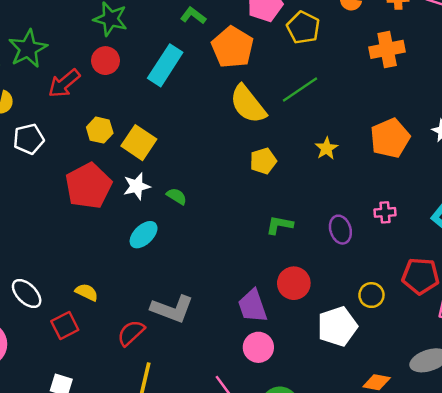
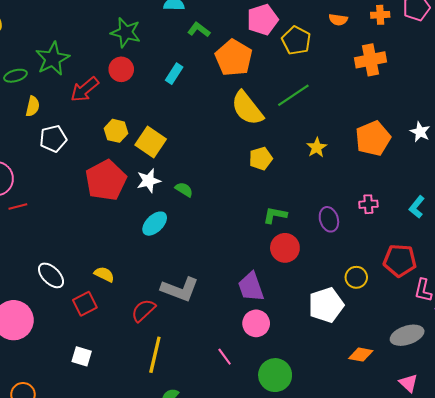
cyan rectangle: (165, 65) -> (174, 74), size x0.6
red circle: (294, 283) -> (285, 248), moved

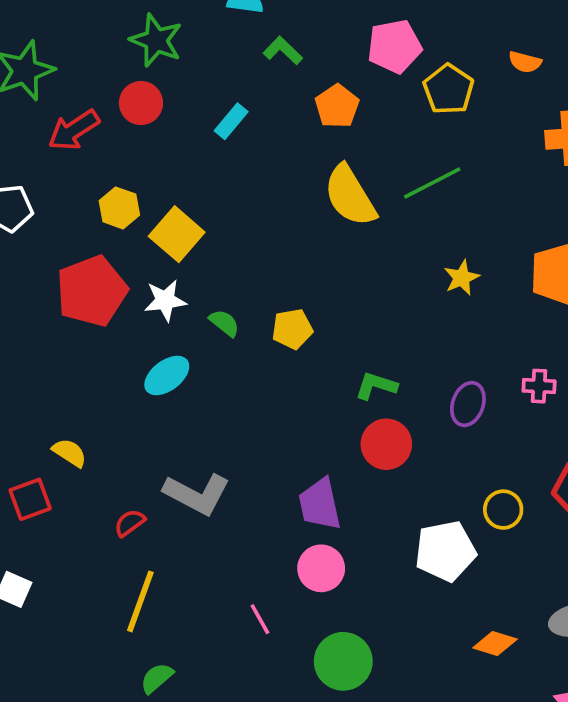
orange pentagon: (234, 58) -> (337, 106), size x0.7
yellow pentagon: (261, 159) -> (292, 329), moved
purple ellipse: (329, 219) -> (468, 404), turned 30
red semicircle: (143, 310) -> (130, 523), size x0.7

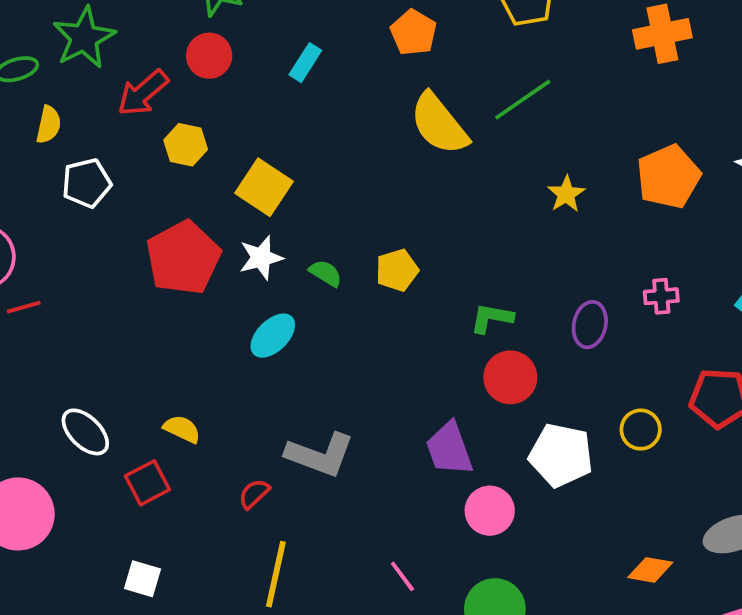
yellow hexagon: (119, 208) -> (186, 145), moved
white pentagon: (445, 551) -> (561, 455), moved, turned 30
pink circle: (321, 568) -> (490, 511), moved

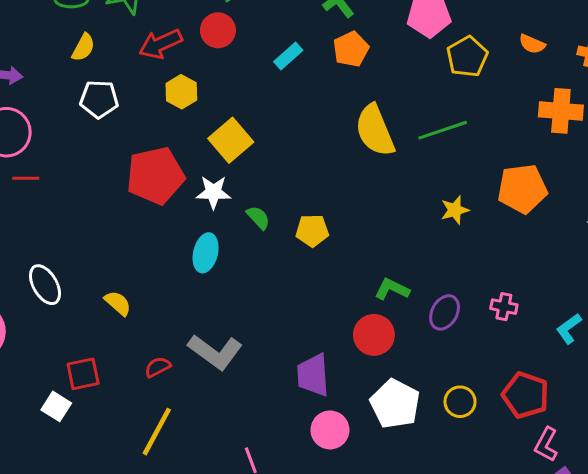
orange pentagon: (414, 33) -> (351, 49), moved
orange pentagon: (668, 177) -> (522, 189), moved
green L-shape: (492, 318) -> (392, 289), moved
cyan ellipse: (273, 336) -> (206, 253), turned -48
red square: (147, 483) -> (83, 374), moved

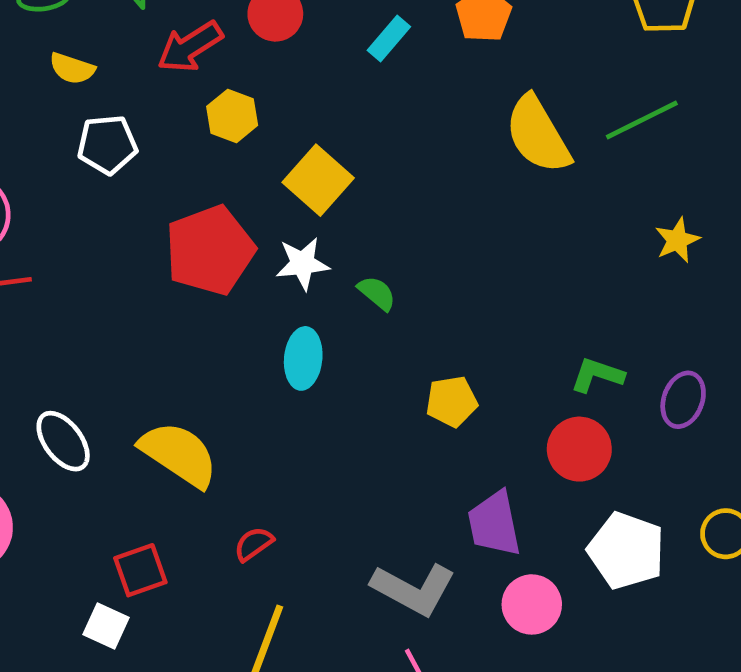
yellow semicircle: (83, 47) -> (72, 68), turned 88
yellow pentagon: (312, 231) -> (452, 401), moved
yellow semicircle: (118, 303) -> (179, 454), size x1.8
gray L-shape: (215, 352) -> (414, 589), moved

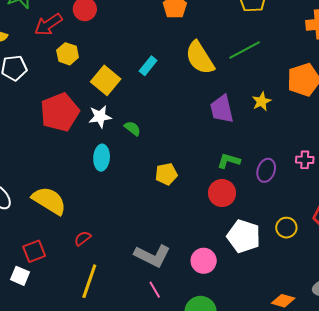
cyan rectangle: (389, 38) -> (148, 66), moved
purple trapezoid: (494, 524) -> (222, 109), moved

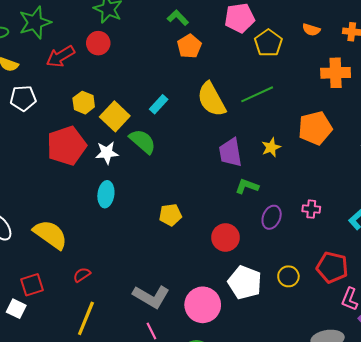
yellow hexagon: (68, 54) -> (84, 103), moved
green semicircle: (132, 128) -> (143, 141), moved, size x1.6
green L-shape: (229, 161) -> (247, 186), moved
pink circle: (204, 261) -> (203, 305), size x1.4

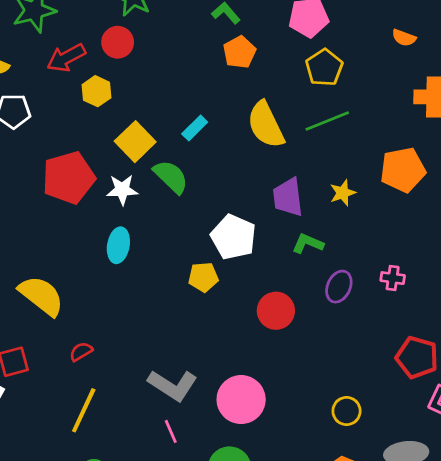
yellow pentagon: (268, 43) -> (324, 68), moved
yellow hexagon: (84, 103) -> (96, 91), moved
yellow circle: (288, 276) -> (347, 411), moved
white pentagon: (245, 282) -> (233, 237), moved

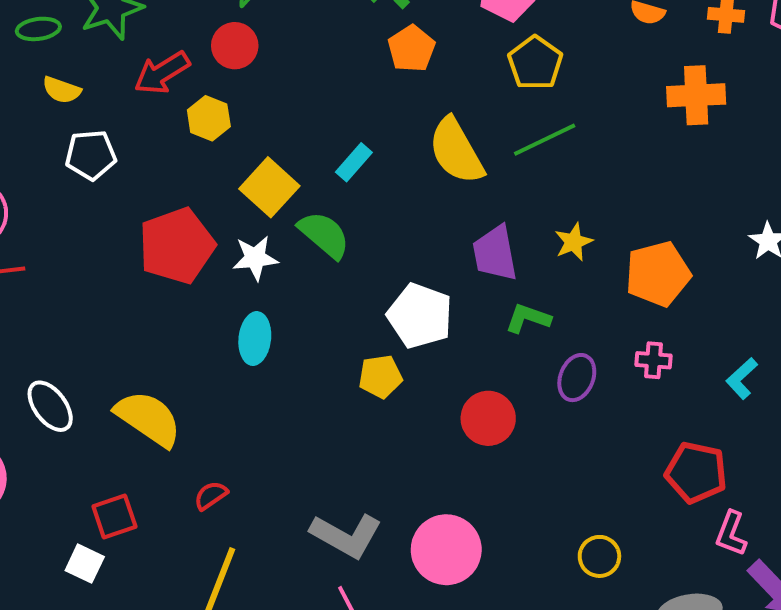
orange pentagon: (403, 170) -> (658, 274), moved

